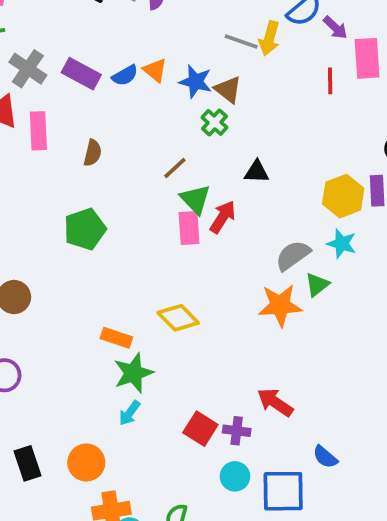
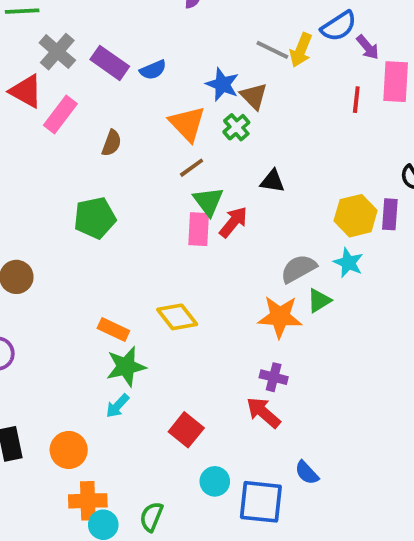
orange triangle: (155, 70) -> (187, 124), moved, size x1.5
pink rectangle: (38, 131) -> (60, 115), turned 33
purple cross: (237, 431) -> (274, 377), moved

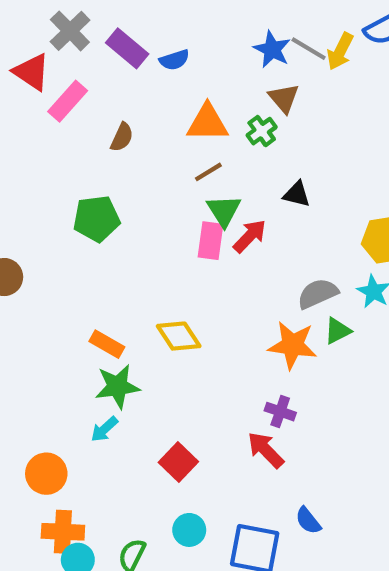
blue star: (222, 84) -> (272, 49), moved
orange triangle: (187, 124) -> (207, 123), turned -51
cyan circle: (215, 481) -> (189, 530), moved

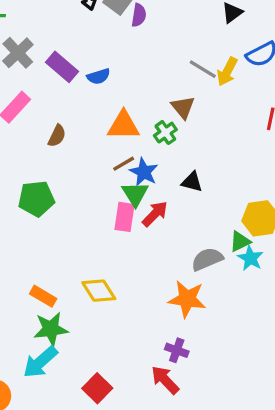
blue star: (272, 49) -> (144, 172), moved
green triangle: (338, 331) -> (240, 241), moved
cyan arrow: (104, 429) -> (40, 362), size x1.6

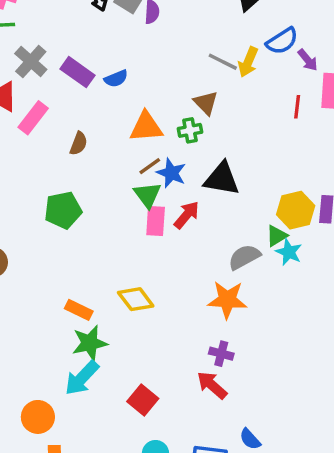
green cross: (165, 133) -> (190, 130), turned 30
black triangle: (192, 182) -> (222, 179), size x1.6
green triangle: (135, 194) -> (147, 195), moved

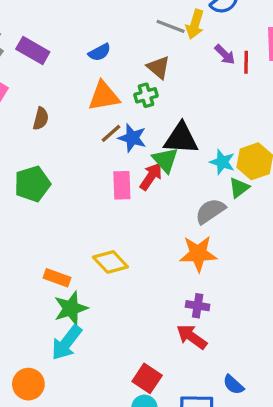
purple arrow: (308, 60) -> (225, 55), moved
blue semicircle: (116, 79) -> (100, 52), moved
green triangle: (147, 195) -> (165, 160), moved
cyan star: (289, 252) -> (222, 162), moved
red square: (143, 400) -> (147, 378), moved

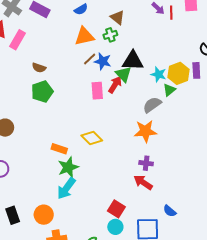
brown semicircle: (41, 119) -> (39, 68), moved, turned 96

